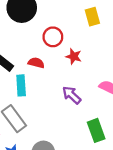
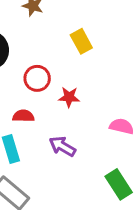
purple arrow: (72, 95) -> (62, 146), moved

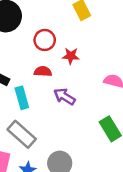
red semicircle: (23, 116) -> (43, 71), moved

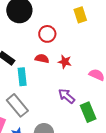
red star: (71, 56) -> (65, 62), moved
purple arrow: (64, 96) -> (67, 96), moved

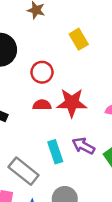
red star: (65, 62) -> (72, 103), size x1.6
cyan rectangle: (22, 77) -> (55, 152), moved

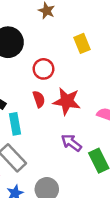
red semicircle: (42, 105) -> (39, 99), turned 63
cyan rectangle: (55, 152) -> (15, 124), moved

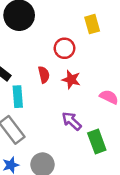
red circle: (43, 69) -> (65, 48), moved
red star: (67, 101) -> (71, 80), size x0.7

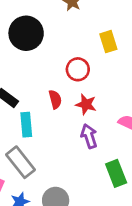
purple arrow: (72, 121) -> (89, 136), moved, turned 30

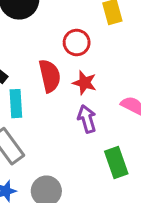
red semicircle: (55, 99) -> (50, 76), size x1.5

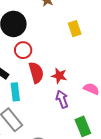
red circle: (77, 42) -> (23, 50), moved

